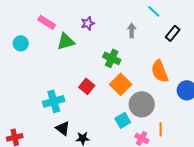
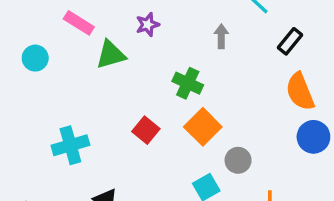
orange semicircle: (160, 71) -> (300, 92), moved
cyan cross: (54, 101) -> (70, 145), moved
gray circle: (142, 104) -> (238, 160), size x0.6

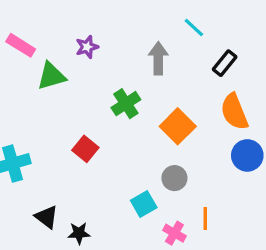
gray arrow: (221, 36) -> (158, 58), size x1.4
green cross: (188, 83) -> (126, 104), turned 32
orange square: (203, 127) -> (178, 126), moved

